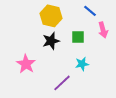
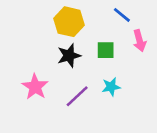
purple line: (62, 83) -> (77, 96), moved

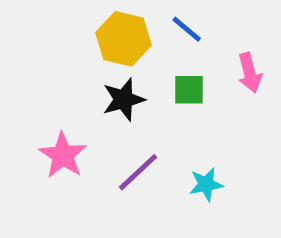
blue line: (122, 15) -> (187, 29), moved
cyan star: (111, 87) -> (206, 184), moved

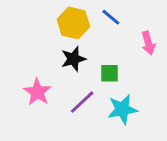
green square: (189, 90) -> (109, 73), moved
cyan star: (206, 184) -> (122, 109), size x1.5

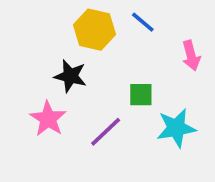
black star: (73, 59) -> (70, 76), moved, turned 30
cyan star: (122, 109) -> (176, 128), moved

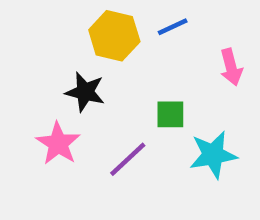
blue line: (143, 22) -> (173, 27), turned -65

